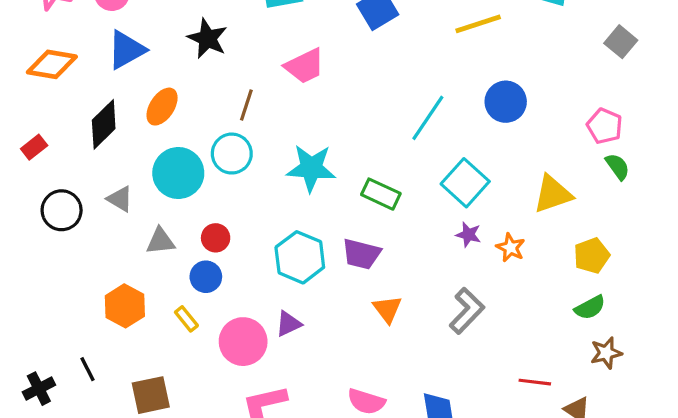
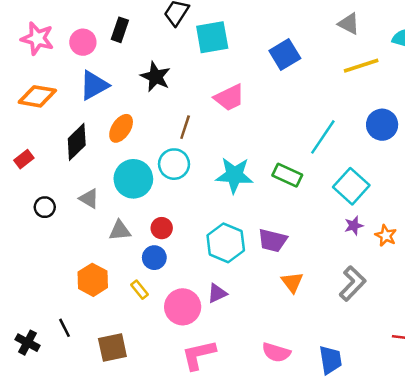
green rectangle: (381, 194) -> (287, 175), moved
black circle: (62, 210) -> (45, 207), size x0.7
purple star: (468, 235) -> (354, 226), turned -30
black cross: (39, 389) -> (27, 343), turned -35

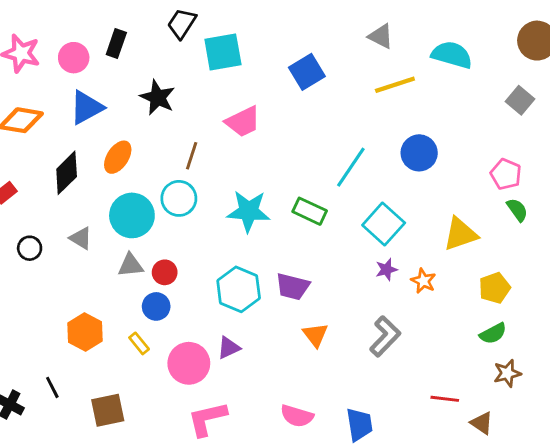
gray triangle: (120, 231) -> (131, 265), moved

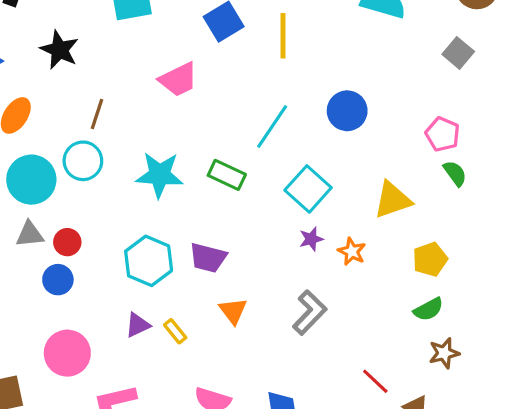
yellow line: (395, 85) -> (283, 36), moved, turned -72
pink trapezoid: (243, 122) -> (178, 80), moved
yellow rectangle: (139, 343) -> (175, 331), moved
pink circle: (189, 363) -> (67, 353), moved
red line: (445, 399) -> (375, 381), turned 36

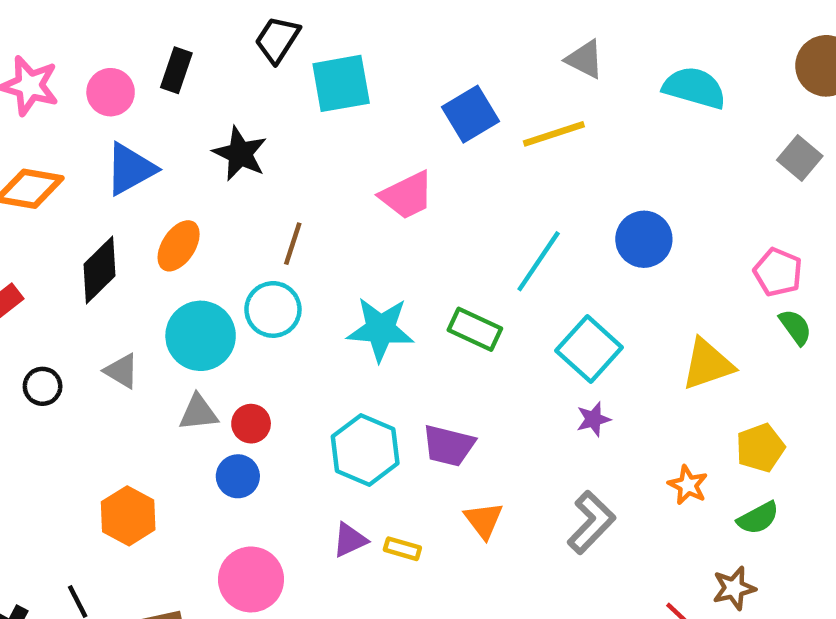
yellow line: (283, 36) -> (554, 134), turned 72
orange star: (352, 251) -> (688, 485), moved
yellow rectangle: (175, 331) -> (402, 549), turned -35
brown star: (444, 353) -> (734, 588), moved

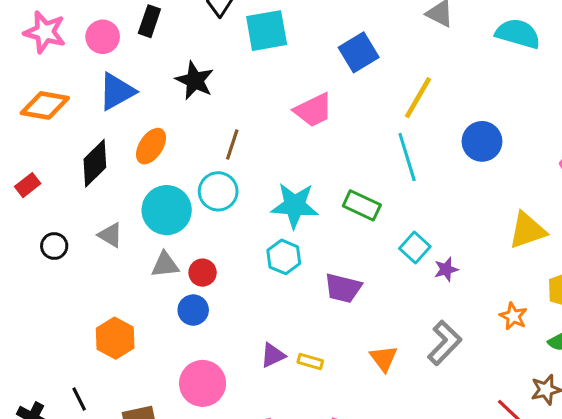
yellow line: (554, 134) -> (418, 98), moved, turned -42
cyan line: (539, 261) -> (407, 157), turned -51
cyan square: (589, 349) -> (415, 248), moved, size x0.7
cyan hexagon: (365, 450) -> (284, 257), moved, size x0.7
orange triangle: (484, 520) -> (384, 358), moved

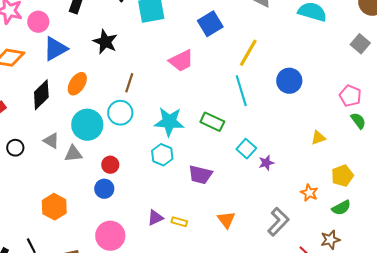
pink circle: (103, 37) -> (38, 22), moved
yellow triangle: (527, 230) -> (318, 138), size x0.6
gray triangle: (165, 265) -> (73, 154), moved
gray L-shape: (445, 343) -> (278, 222), moved

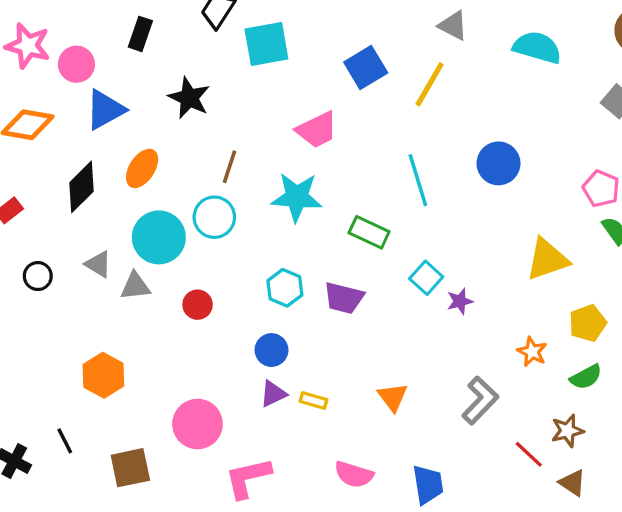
yellow line: (248, 53) -> (430, 84), moved
cyan star: (169, 122) -> (297, 197), moved
yellow triangle: (318, 138) -> (547, 259), size x1.8
purple trapezoid: (200, 175) -> (344, 298), moved
blue circle: (104, 189) -> (272, 350), moved

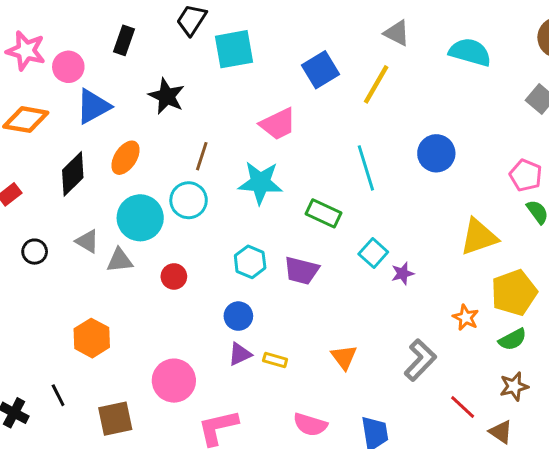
yellow pentagon: (588, 323) -> (514, 293), size x1.4
brown star: (567, 431) -> (514, 386), moved

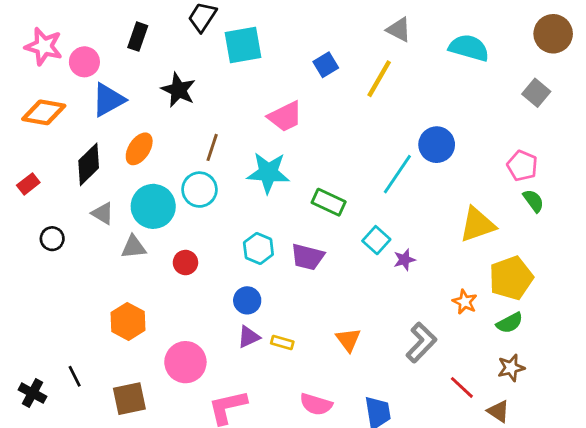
blue square: (320, 70) -> (326, 65), size x0.7
cyan line: (366, 168) -> (397, 174), moved, turned 51
gray triangle: (87, 241) -> (103, 213), moved
orange hexagon: (92, 338) -> (128, 321), moved

